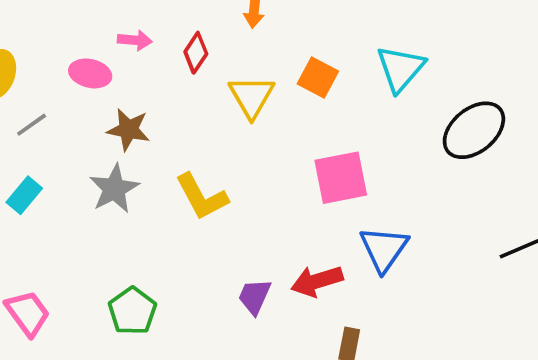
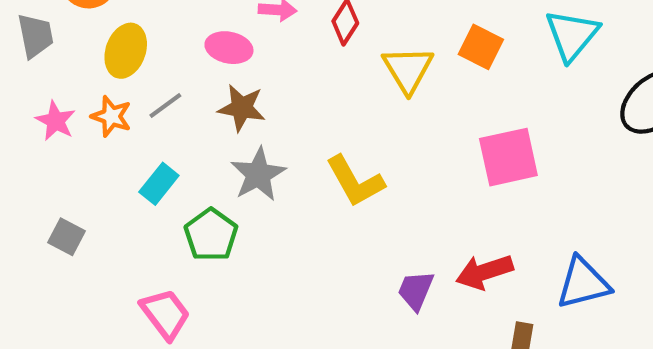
brown star: (128, 130) -> (242, 108), moved
blue triangle: (384, 249) -> (583, 283), moved, turned 42
green pentagon: (132, 311) -> (211, 235), moved

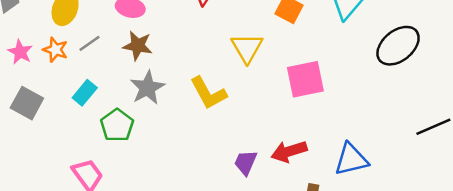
yellow triangle: (408, 69) -> (247, 48), moved
gray square: (67, 237) -> (27, 103), moved, size x1.4

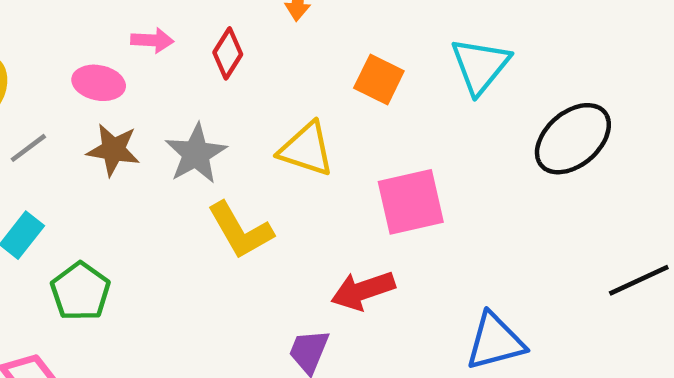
yellow triangle: (247, 48) -> (306, 149), turned -40
gray star: (147, 88) -> (196, 154), moved
red arrow: (289, 151) -> (363, 290), moved

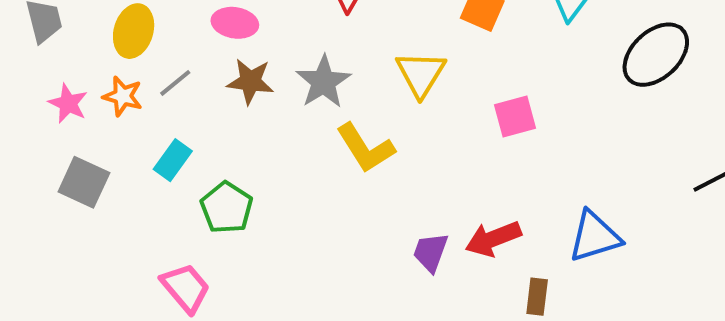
yellow triangle: (306, 149) -> (421, 74), turned 46
pink square: (411, 202) -> (515, 116), size x0.7
red arrow: (363, 290) -> (493, 239), moved

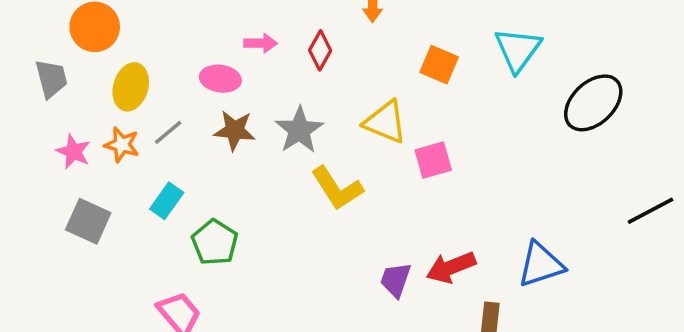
yellow triangle: (421, 74) -> (385, 122), turned -39
pink square: (515, 116) -> (433, 160), moved

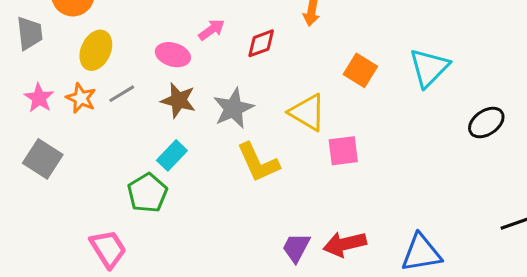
pink arrow: (261, 43) -> (212, 30), turned -44
red diamond: (320, 50) -> (261, 43), turned 32
black ellipse: (593, 103) -> (486, 123), size x0.7
cyan rectangle: (167, 201) -> (172, 155), moved

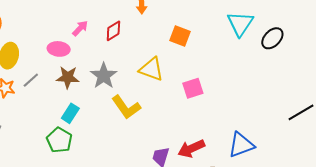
cyan triangle: (429, 68) -> (240, 24), moved
black ellipse: (486, 123) -> (272, 38), moved
pink square: (343, 151) -> (193, 88), moved

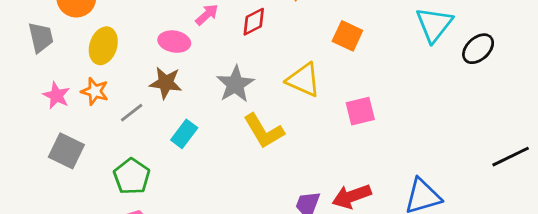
brown star: (68, 77) -> (166, 83), moved
gray line: (31, 80) -> (132, 113), moved
green pentagon: (59, 140) -> (132, 176), moved

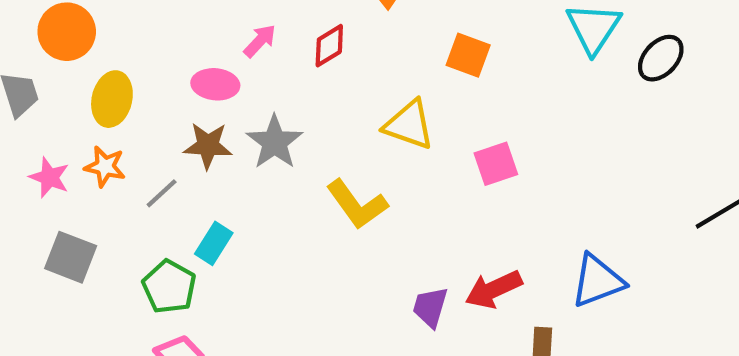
gray star: (235, 84) -> (274, 142), moved
cyan rectangle: (184, 134) -> (214, 243), moved

